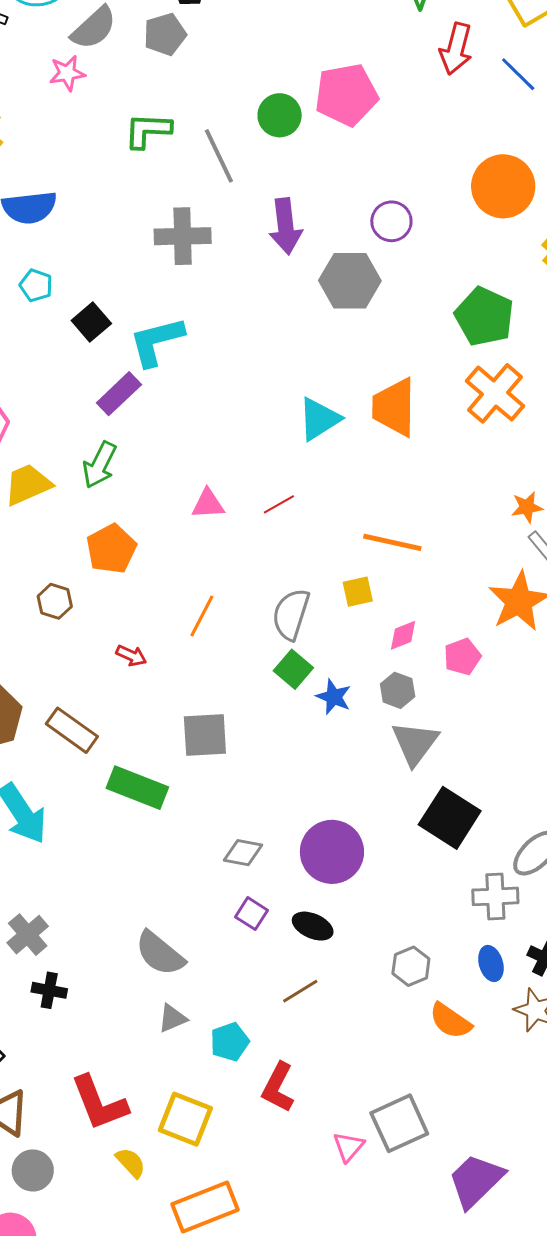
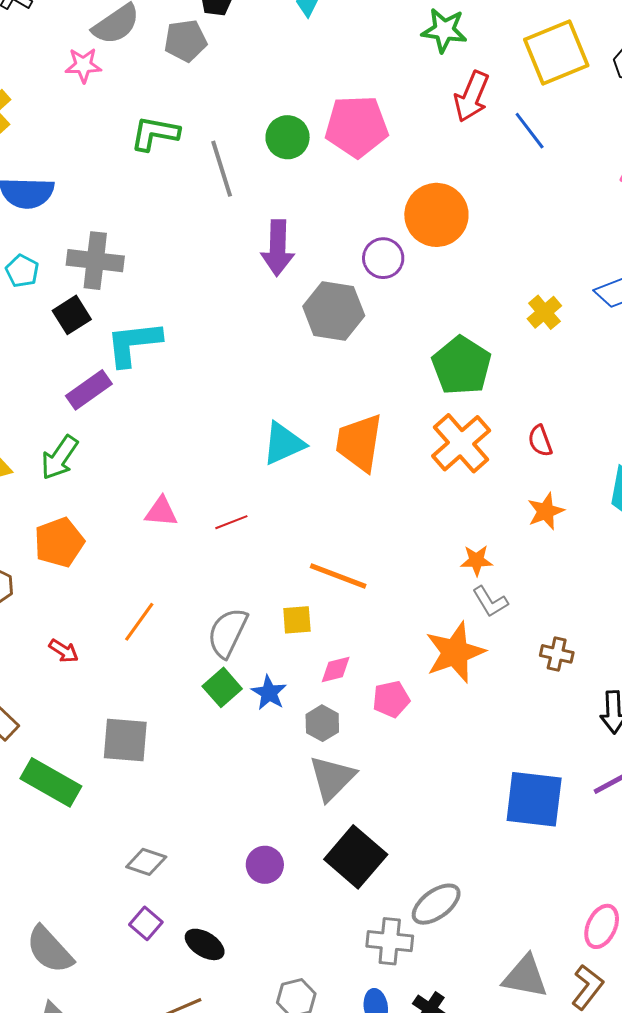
orange circle: (503, 186) -> (436, 215), moved
gray cross: (183, 236) -> (95, 261), moved
blue star: (334, 697) -> (269, 693), moved
purple circle: (332, 852) -> (265, 865), moved, size x0.6

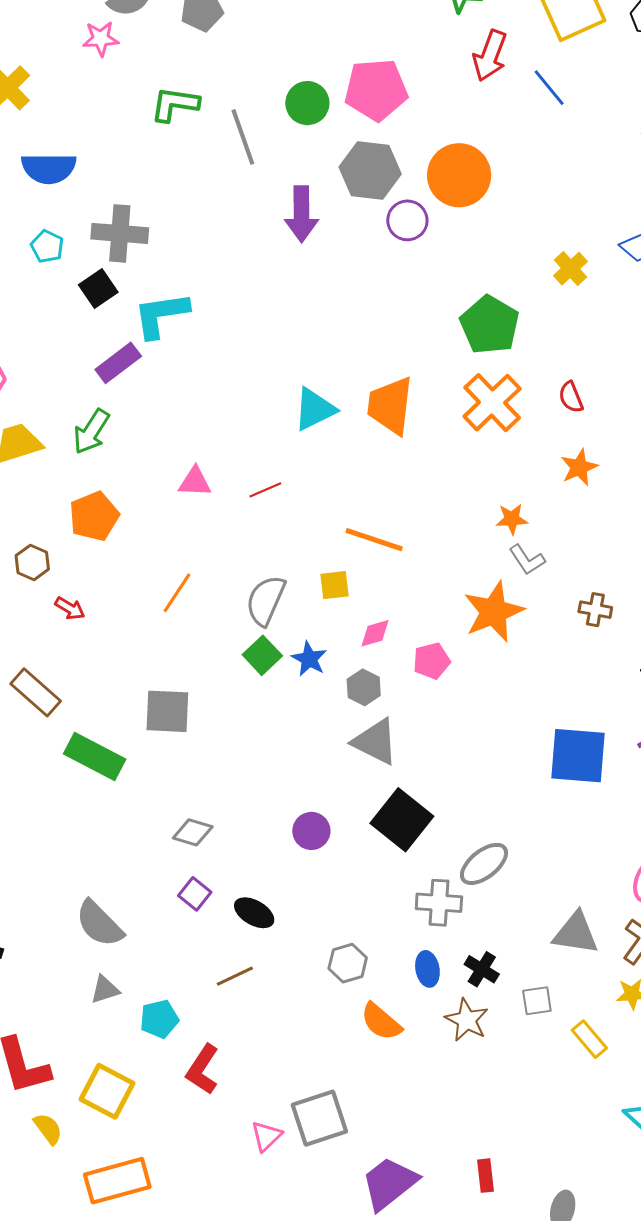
gray hexagon: (334, 311) -> (370, 171), moved
red arrow: (64, 651) -> (70, 608), moved
gray triangle: (332, 778) -> (375, 742), turned -46

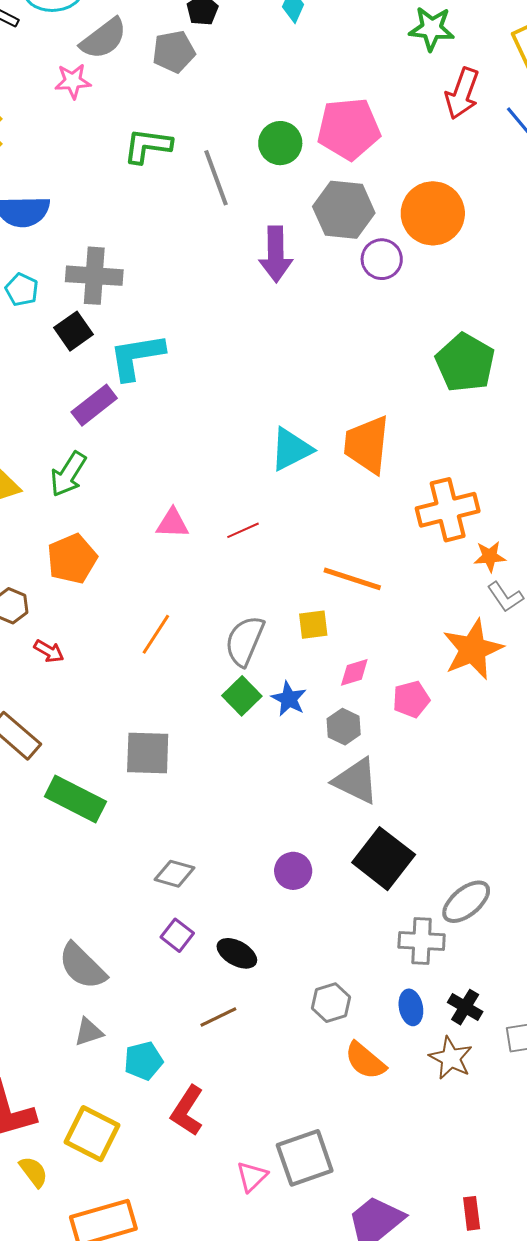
orange cross: (492, 403) -> (448, 510), moved, turned 30

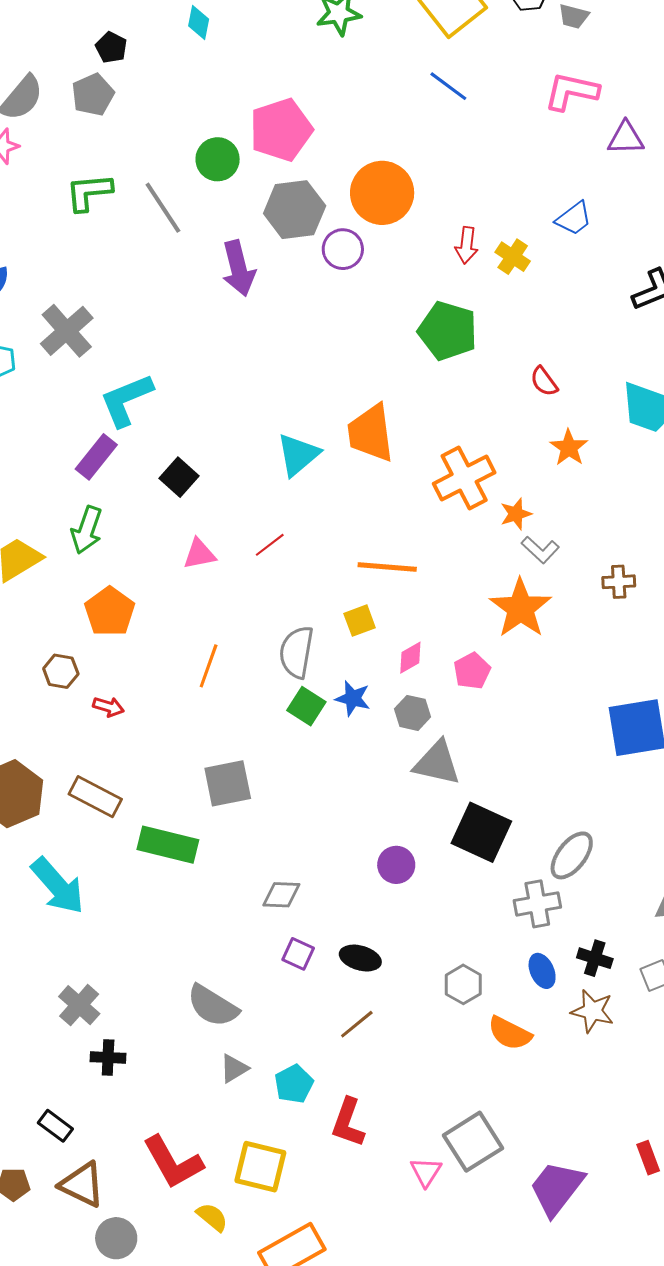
red arrow: (462, 93) -> (467, 245), moved, size x0.7
gray cross: (94, 276) -> (67, 331), turned -32
black square: (73, 331) -> (179, 477), moved

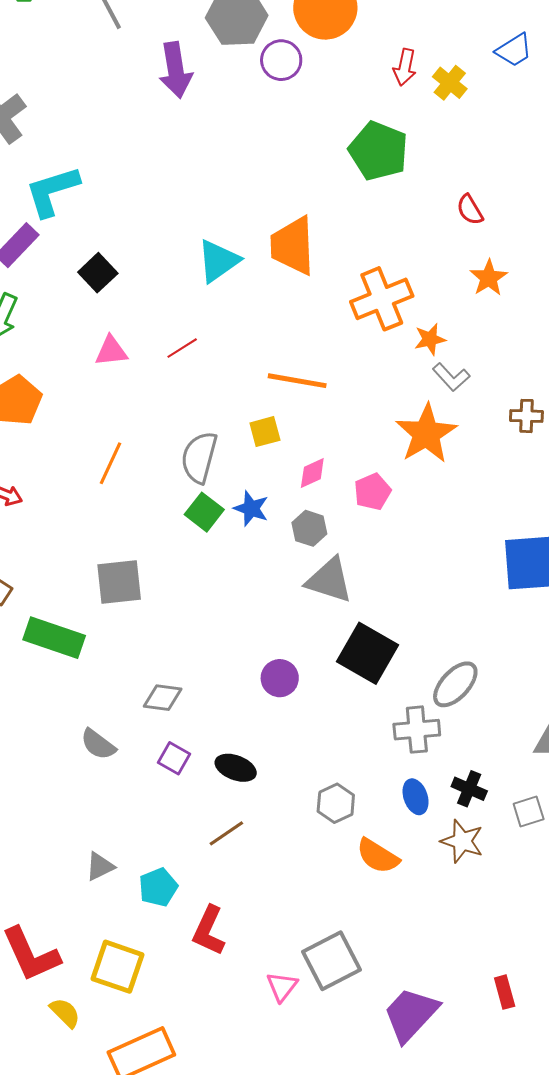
gray semicircle: (213, 1006) -> (98, 744), moved, size x0.7

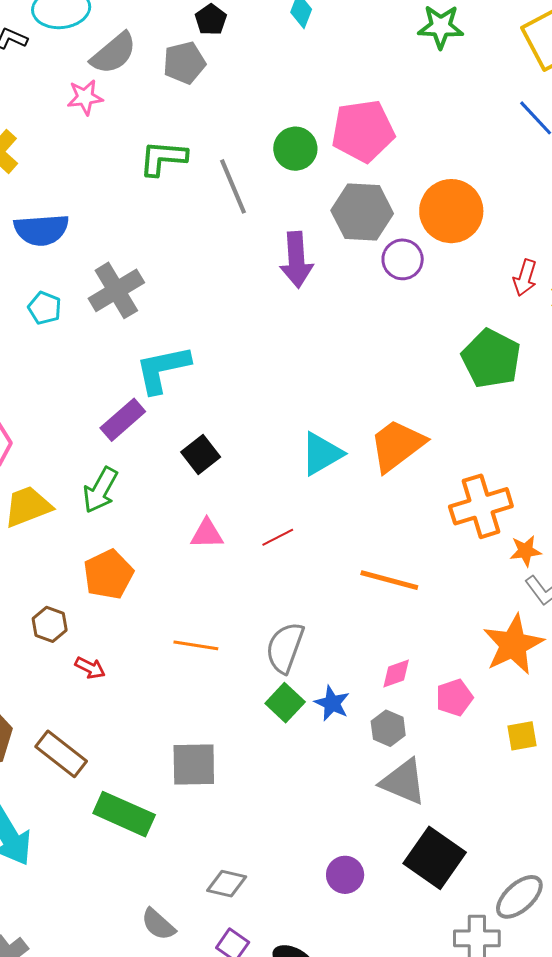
orange trapezoid: (293, 246) -> (397, 445), turned 50
yellow square: (265, 432) -> (522, 736), moved
orange line: (110, 463) -> (196, 645), turned 69

